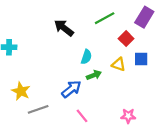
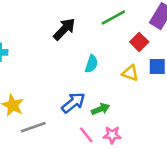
black arrow: (64, 28) -> (64, 29), turned 96
green arrow: (94, 75) -> (100, 109), moved
pink star: (128, 116) -> (112, 135), moved

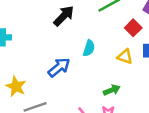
blue arrow: (73, 103) -> (59, 67), moved
green arrow: (100, 109) -> (112, 90), moved

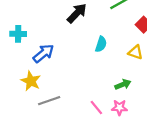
blue arrow: (59, 67) -> (43, 53), moved

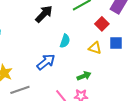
blue arrow: (43, 53) -> (46, 62), moved

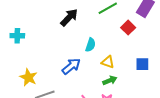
blue square: (116, 43) -> (142, 64), moved
yellow triangle: (95, 48) -> (108, 62), moved

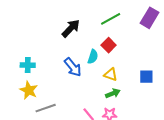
red square: (128, 28) -> (109, 45), moved
cyan cross: (17, 36) -> (28, 65), moved
blue arrow: (71, 66) -> (73, 67), moved, turned 90

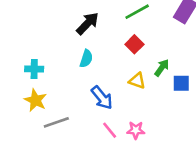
cyan semicircle: (93, 57) -> (86, 59), moved
blue arrow: (73, 67) -> (102, 98), moved
green arrow: (113, 93) -> (162, 68), moved, turned -32

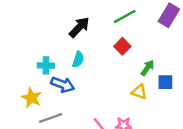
cyan cross: (34, 69) -> (46, 65), moved
yellow triangle: (137, 81) -> (139, 92), moved
blue arrow: (102, 98) -> (63, 85), moved, turned -30

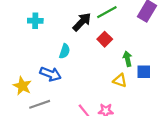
black arrow: (79, 27) -> (82, 22), moved
cyan cross: (46, 65) -> (35, 21), moved
green arrow: (147, 68) -> (127, 59), turned -48

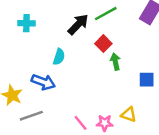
green arrow: (127, 59) -> (115, 62), moved
yellow triangle: (120, 80) -> (129, 115), moved

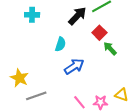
green arrow: (115, 62) -> (110, 48), turned -32
blue arrow: (43, 82) -> (74, 66), moved, turned -54

